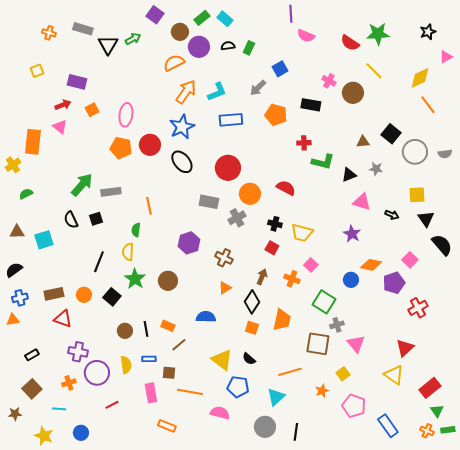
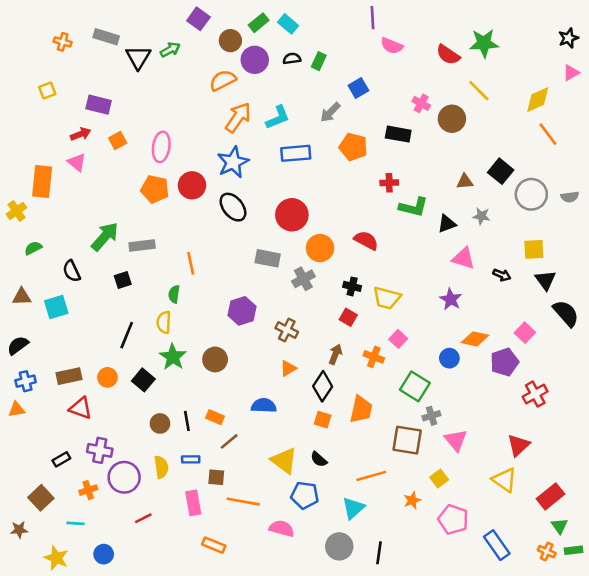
black star: (428, 32) -> (568, 38), moved
black semicircle: (71, 220) -> (72, 271), moved
black rectangle: (32, 355) -> (61, 459), moved

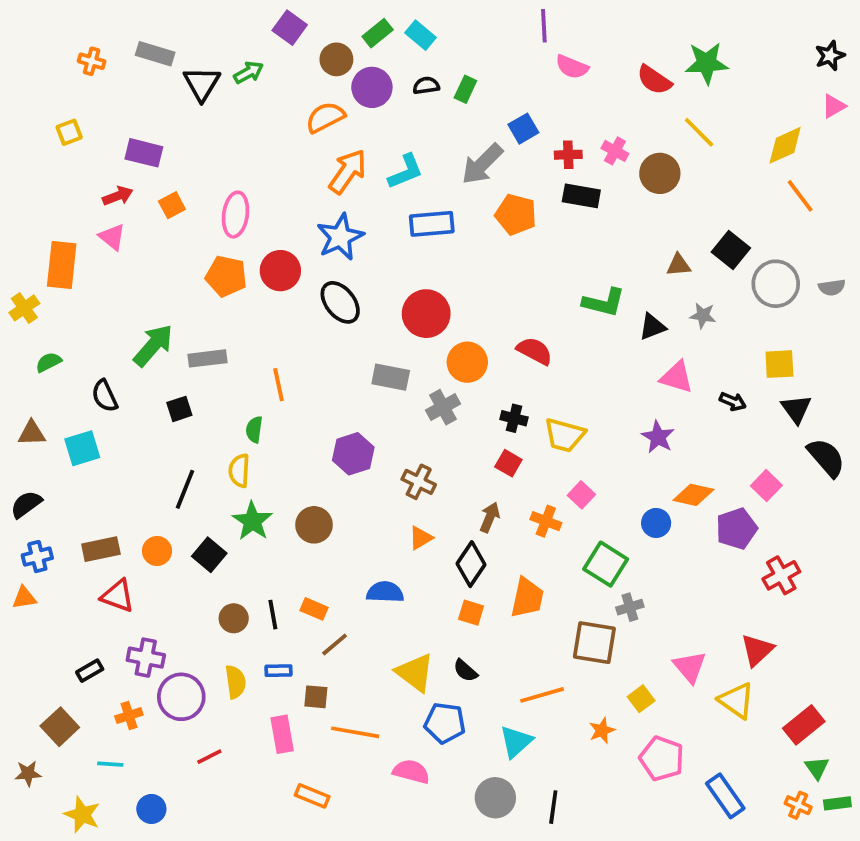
gray arrow: (330, 112) -> (482, 164), size x1.4
red cross: (389, 183) -> (568, 155), moved
pink triangle: (456, 440) -> (690, 667), moved

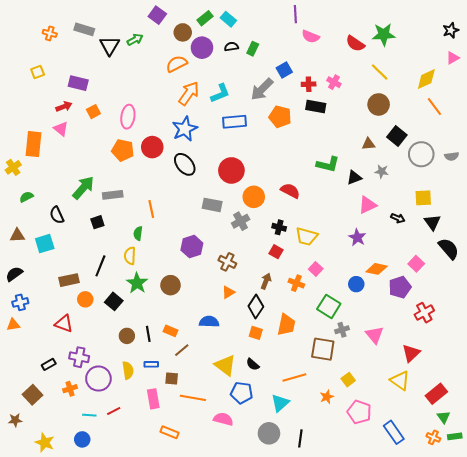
brown circle: (660, 173) -> (379, 104), moved
pink triangle: (677, 377) -> (367, 205), turned -42
brown rectangle: (101, 549) -> (69, 280), moved
pink triangle: (690, 667) -> (375, 335), moved
cyan line: (110, 764) -> (89, 415), moved

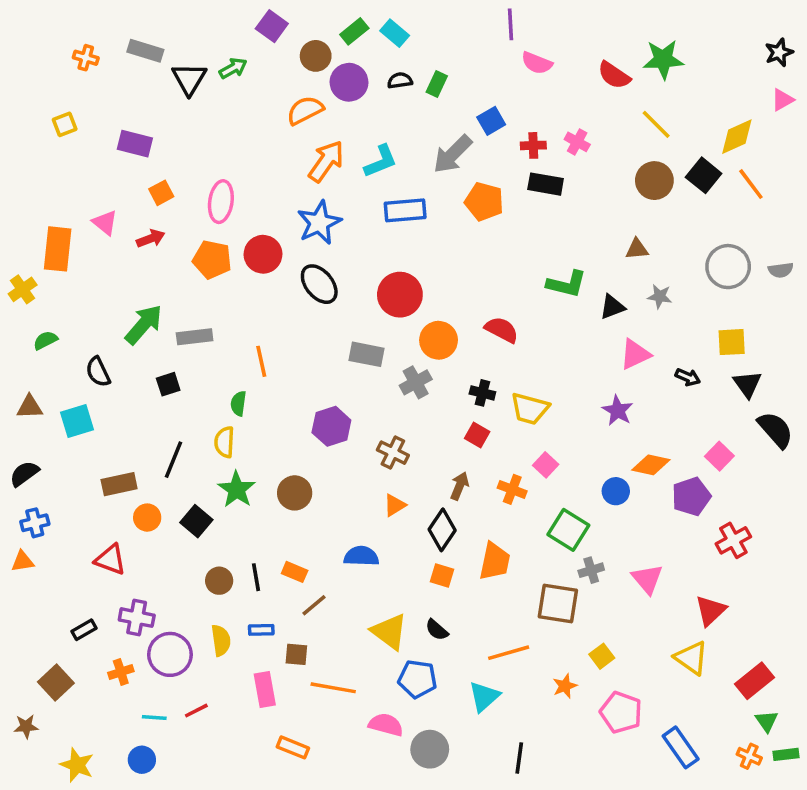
red arrow: (64, 107) -> (151, 238), moved
black square: (397, 136) -> (704, 175), moved
gray circle: (269, 433) -> (430, 749), moved

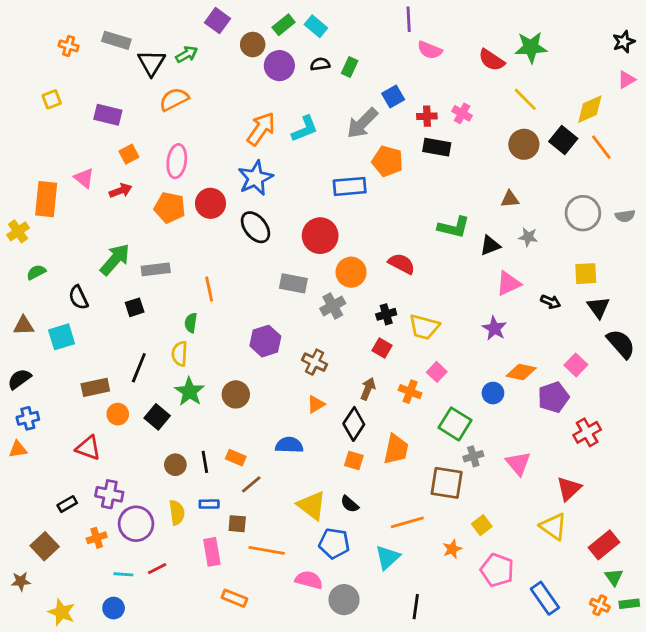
orange semicircle: (305, 110) -> (174, 99), moved
blue rectangle: (405, 210) -> (350, 186), moved
black cross: (482, 393) -> (386, 314), turned -30

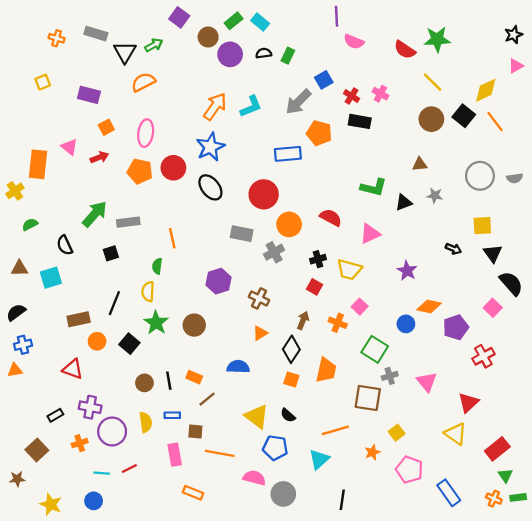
red cross: (427, 116) -> (352, 96), turned 35
pink triangle: (508, 283) -> (370, 234), moved
pink square: (576, 365) -> (493, 308), moved

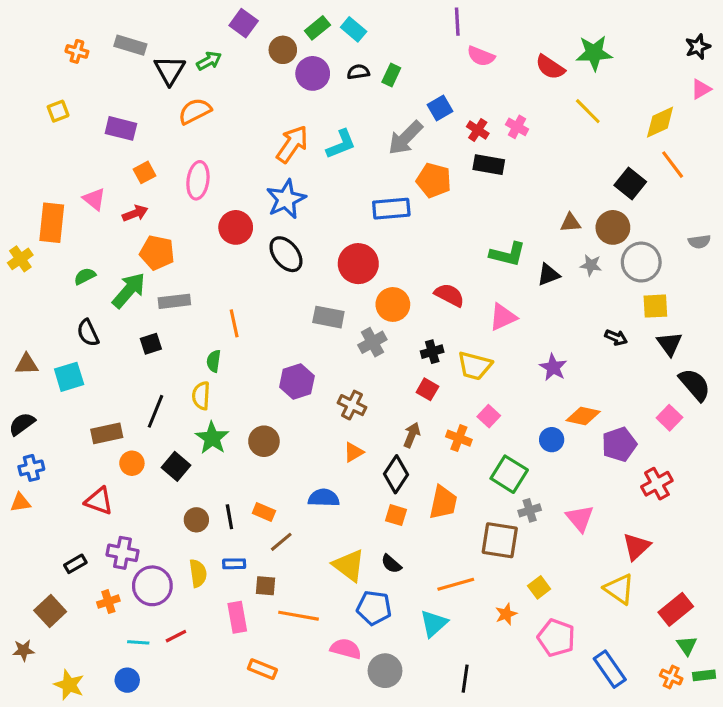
black square: (464, 116) -> (630, 183), moved
brown circle: (431, 119) -> (613, 227), moved
orange pentagon: (140, 171) -> (157, 253), moved
gray circle: (480, 176) -> (641, 262), moved
green semicircle: (30, 224) -> (85, 276), moved

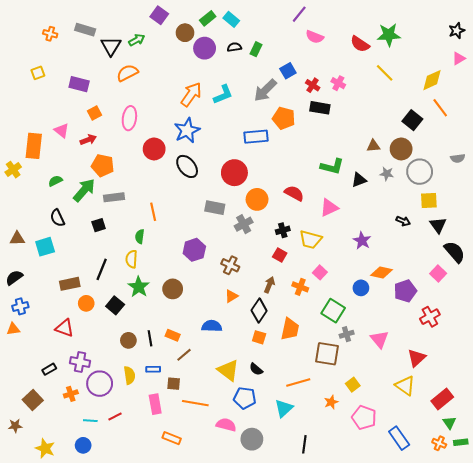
purple line: (457, 22) -> (299, 14), turned 42

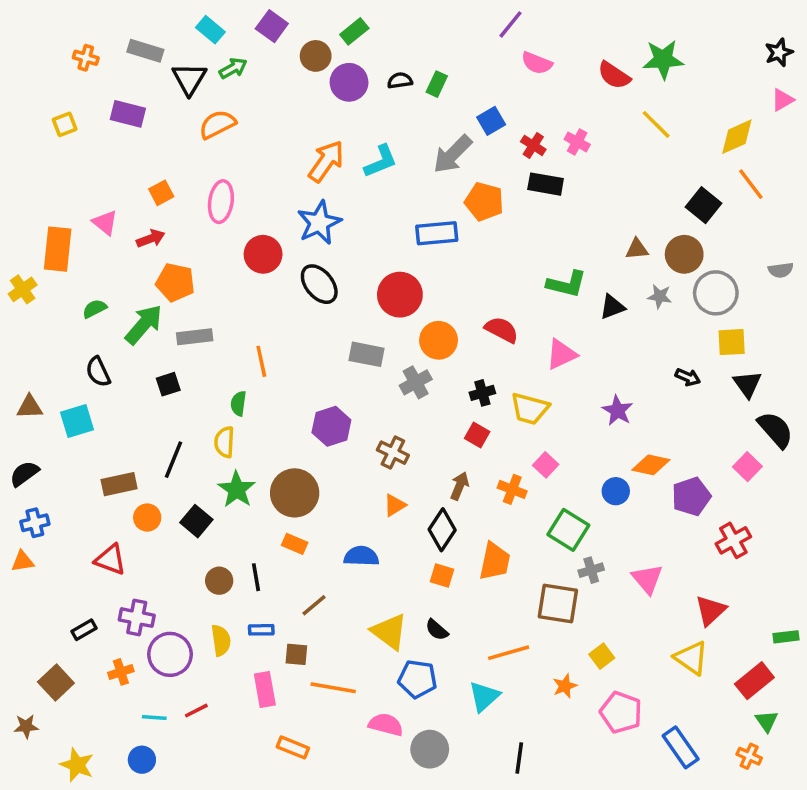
cyan rectangle: (231, 19) -> (210, 30), moved
purple rectangle: (79, 84) -> (128, 114), moved
brown circle: (173, 289) -> (295, 493), size x1.4
orange rectangle: (173, 335) -> (295, 544), moved
green rectangle: (461, 442) -> (786, 637), moved

